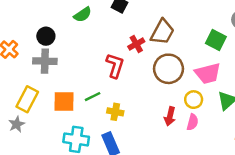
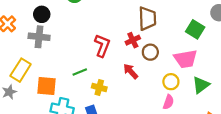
brown trapezoid: (162, 32) -> (147, 18), turned -35
red cross: (136, 44) -> (133, 40), moved
brown circle: (168, 69) -> (150, 52), size x0.6
orange square: (64, 101) -> (46, 86), moved
red arrow: (170, 116) -> (131, 71), moved, turned 119

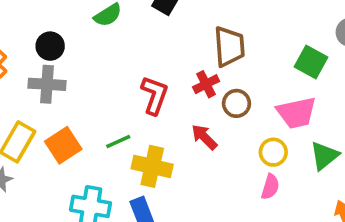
orange square: (46, 86) -> (63, 145), moved, turned -36
yellow cross: (99, 87) -> (152, 166), size x1.5

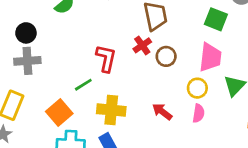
pink trapezoid: (296, 113) -> (210, 57), turned -64
red arrow: (204, 137) -> (162, 112), moved
green line: (118, 142) -> (83, 85), moved
orange square: (63, 145) -> (59, 113), moved

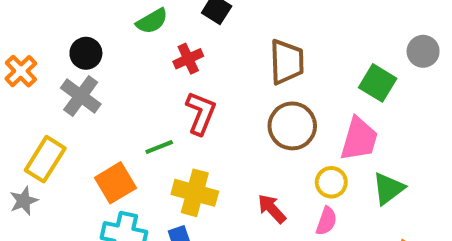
red cross: (142, 45) -> (188, 59), moved
brown circle: (166, 56) -> (292, 126), size x1.5
gray cross: (27, 61) -> (81, 96), turned 30

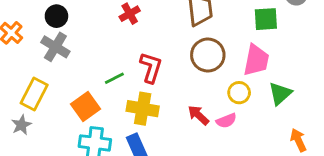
green square: (378, 83) -> (266, 19), turned -30
red L-shape: (201, 113) -> (151, 68), moved
pink semicircle: (326, 221) -> (226, 121), moved, turned 54

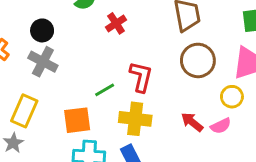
orange square: (86, 106) -> (77, 120), turned 32

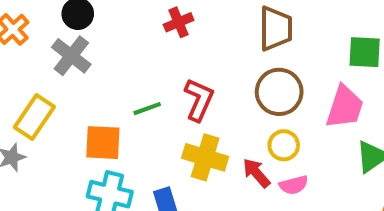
yellow circle: (232, 97) -> (284, 145), moved
yellow cross: (135, 119) -> (205, 157), moved

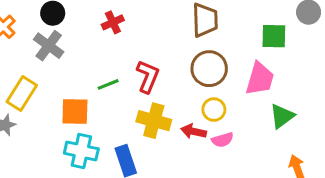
red cross: (179, 22) -> (113, 22), moved
red arrow: (256, 173) -> (194, 131), turned -35

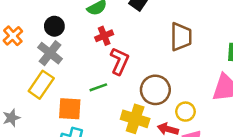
brown circle: (209, 69) -> (155, 90), moved
red L-shape: (148, 76) -> (120, 61), moved
yellow rectangle: (22, 94) -> (41, 85), moved

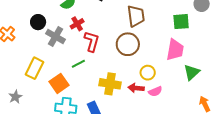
gray cross: (50, 53) -> (55, 37), moved
brown circle: (155, 90) -> (128, 44), moved
orange square: (70, 109) -> (59, 83), turned -30

